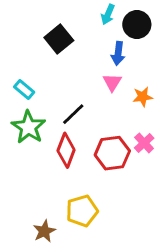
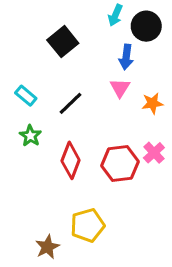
black line: (73, 114) -> (71, 103), moved
green star: (28, 127) -> (30, 136), size x0.6

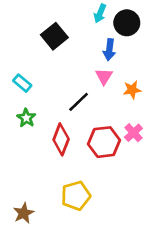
black line: (71, 103) -> (79, 102), moved
brown star: (47, 247) -> (24, 213), moved

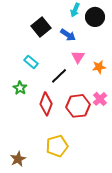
blue arrow: (109, 50) -> (68, 35), moved, turned -63
cyan rectangle: (22, 83) -> (31, 62), moved

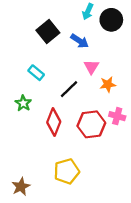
orange star: (99, 67) -> (108, 84), moved
pink cross: (100, 99) -> (117, 116), turned -32

